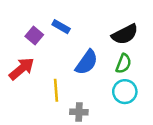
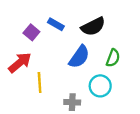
black semicircle: (125, 34) -> (93, 27), moved
yellow line: (56, 90) -> (40, 82), moved
cyan circle: (125, 92) -> (100, 86), moved

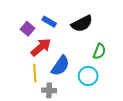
blue semicircle: (79, 57) -> (60, 66), moved
red arrow: (20, 63) -> (41, 47), moved
gray cross: (72, 102) -> (49, 90), moved

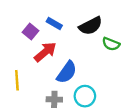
green semicircle: (99, 51) -> (111, 44), moved, turned 91
yellow line: (35, 73) -> (17, 80), moved
cyan circle: (88, 76) -> (85, 96), moved

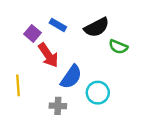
red arrow: (45, 52) -> (48, 55), turned 95
cyan circle: (85, 96) -> (98, 93), moved

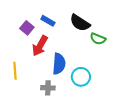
black semicircle: (97, 27) -> (80, 23), turned 60
red arrow: (48, 55) -> (40, 46), turned 65
blue semicircle: (71, 77) -> (59, 64), turned -30

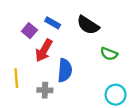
green semicircle: (98, 39) -> (109, 54), moved
cyan circle: (81, 77) -> (116, 95), moved
gray cross: (48, 88) -> (45, 90), moved

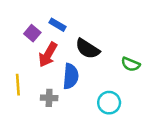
black semicircle: (88, 25) -> (87, 49), moved
green semicircle: (109, 54) -> (131, 64), moved
cyan circle: (116, 95) -> (109, 103), moved

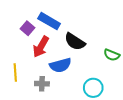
blue rectangle: (58, 25) -> (49, 21), size x1.5
blue semicircle: (71, 76) -> (60, 65), turned 70

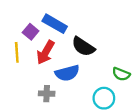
green semicircle: (112, 55) -> (121, 74), moved
yellow line: (15, 72) -> (17, 52), moved

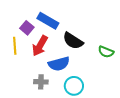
green semicircle: (121, 74) -> (106, 52), moved
cyan circle: (104, 98) -> (74, 86), moved

